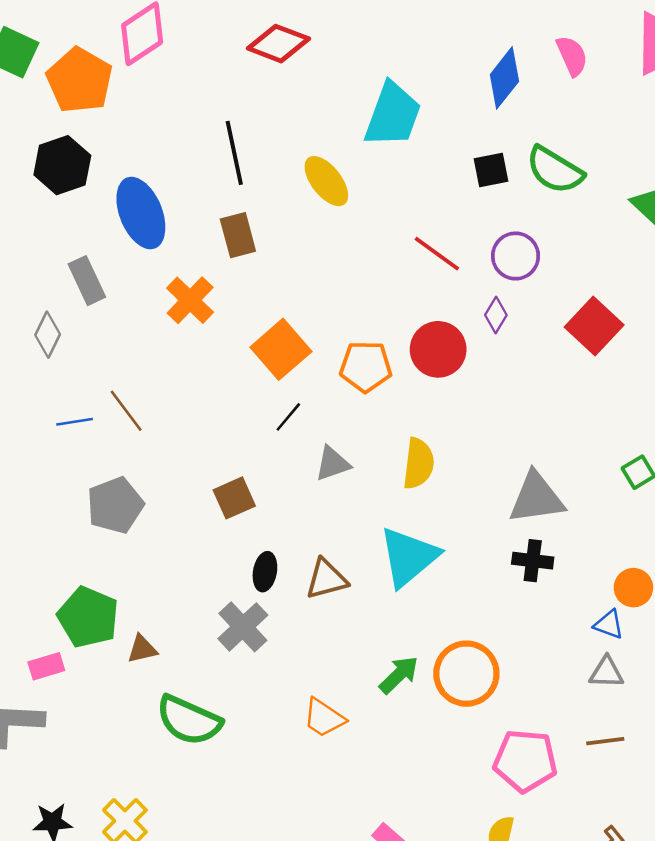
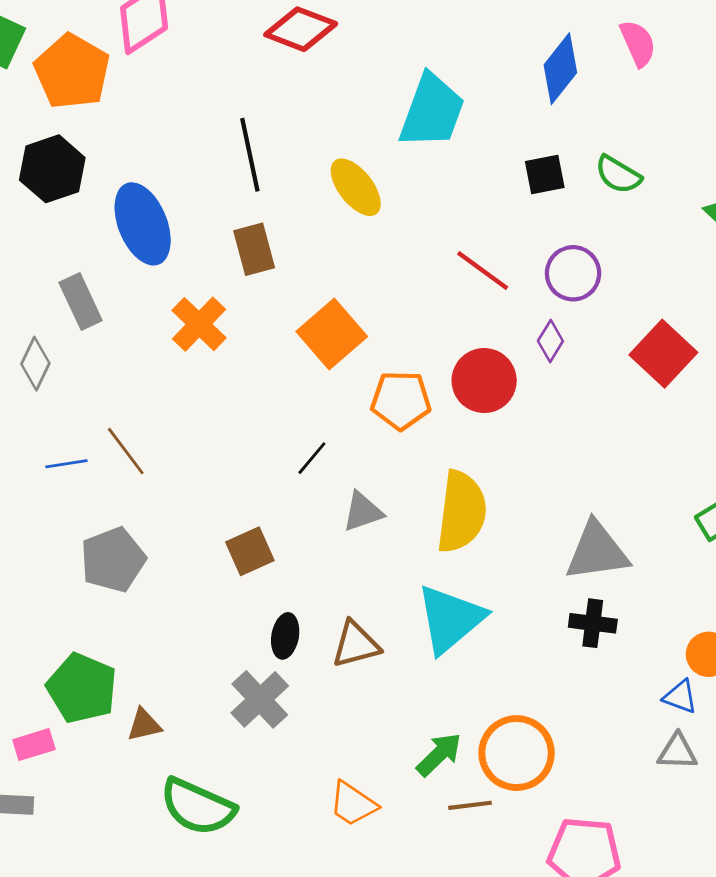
green semicircle: (555, 170) -> (618, 175), size x0.7
orange square: (281, 349) -> (332, 334), moved
yellow semicircle: (418, 464) -> (462, 512), size x1.4
brown line: (605, 741) -> (470, 805), moved

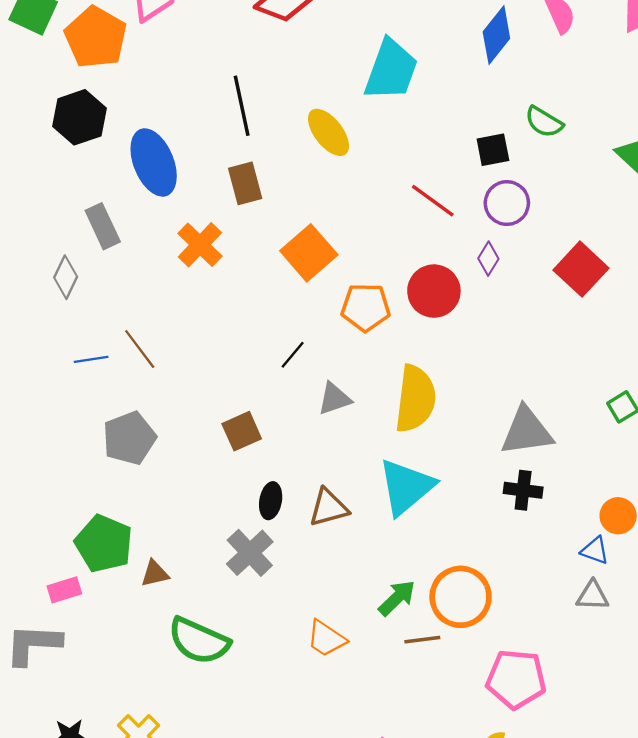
black square: (545, 175) -> (493, 150), moved

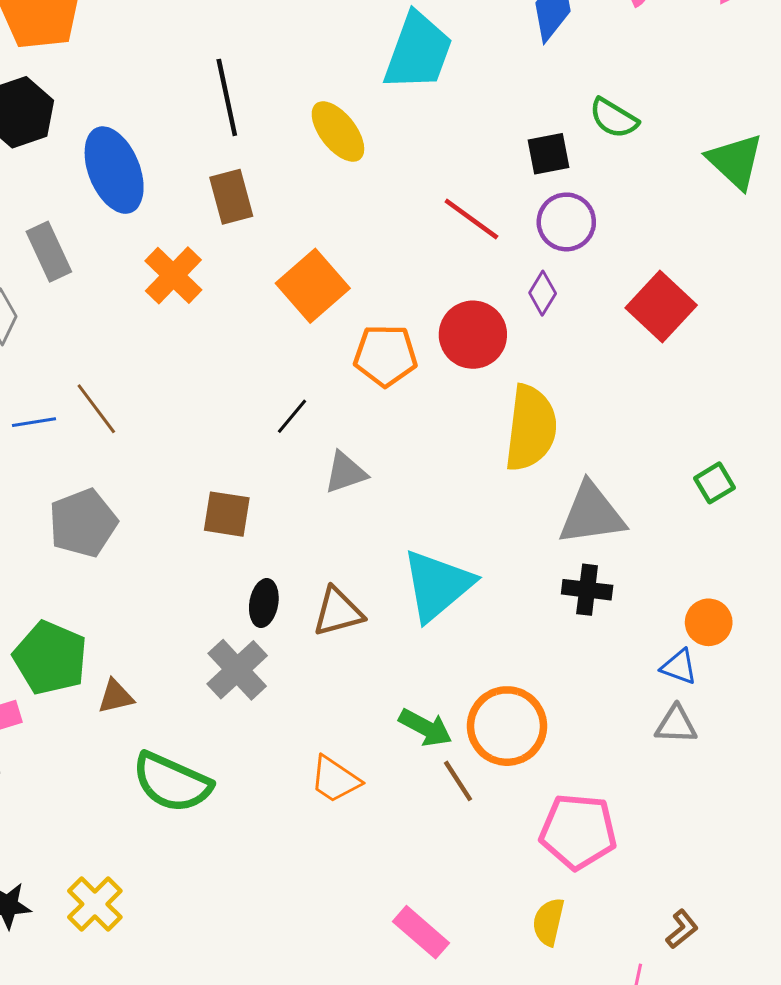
yellow semicircle: (415, 399) -> (531, 428), moved
brown square: (242, 431) -> (227, 514), turned 33
green arrow: (397, 598) -> (425, 728), turned 72
brown line: (422, 640) -> (458, 781), turned 64

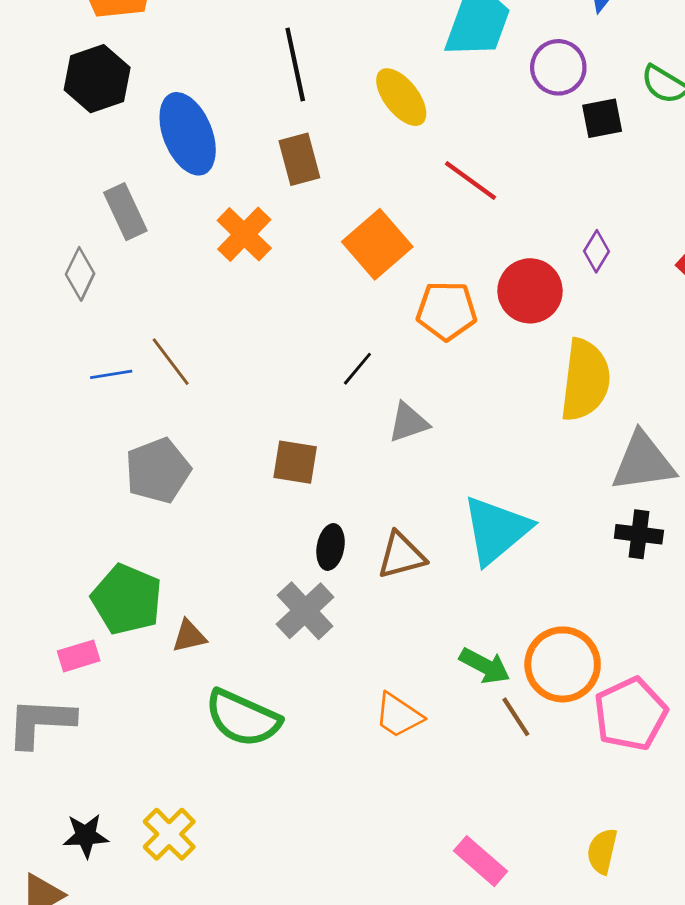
red line: (471, 219) -> (471, 181), moved
purple circle: (566, 222) -> (558, 67), moved
pink pentagon: (578, 831) -> (630, 714), moved, turned -30

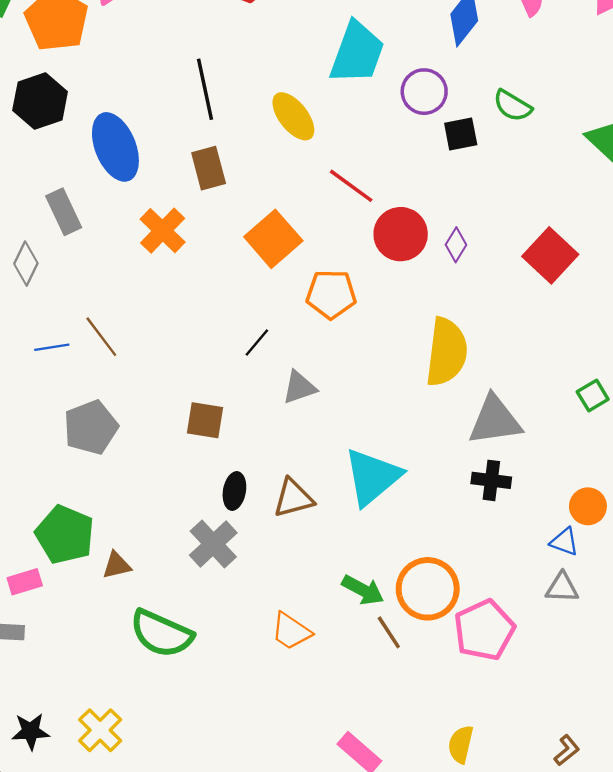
red circle: (530, 291) -> (401, 234), moved

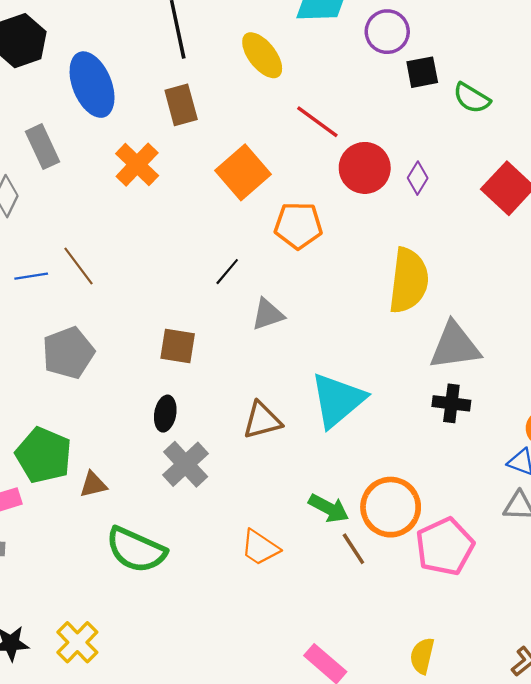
green semicircle: (513, 106) -> (472, 98), moved
black ellipse: (234, 491) -> (165, 414), moved

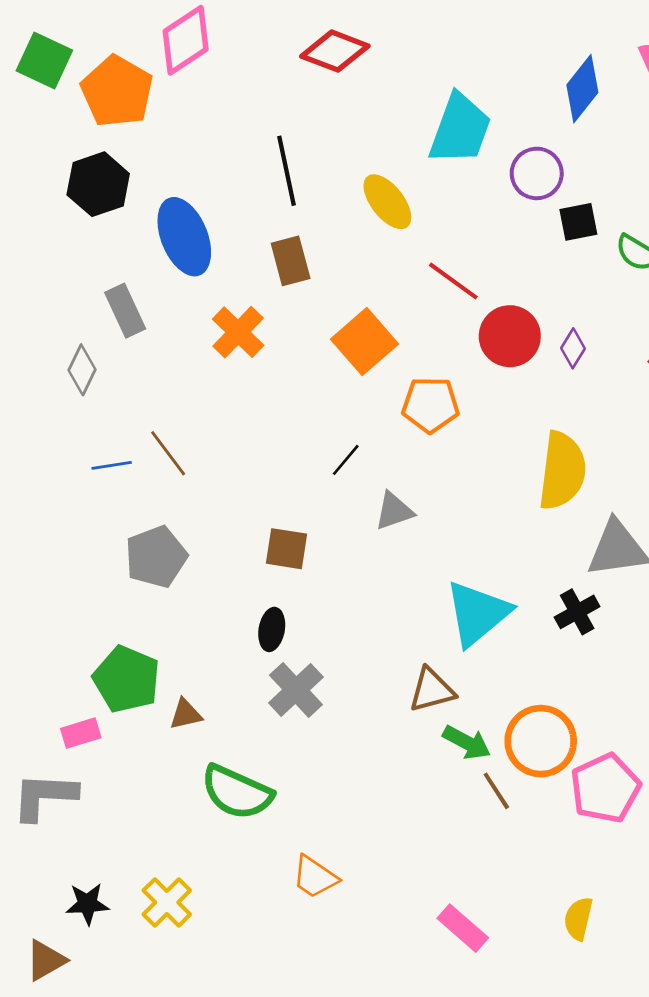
black cross: (451, 403) -> (577, 612), moved, turned -36
brown triangle: (262, 420) -> (432, 690), moved
orange trapezoid: (260, 548) -> (315, 877), moved

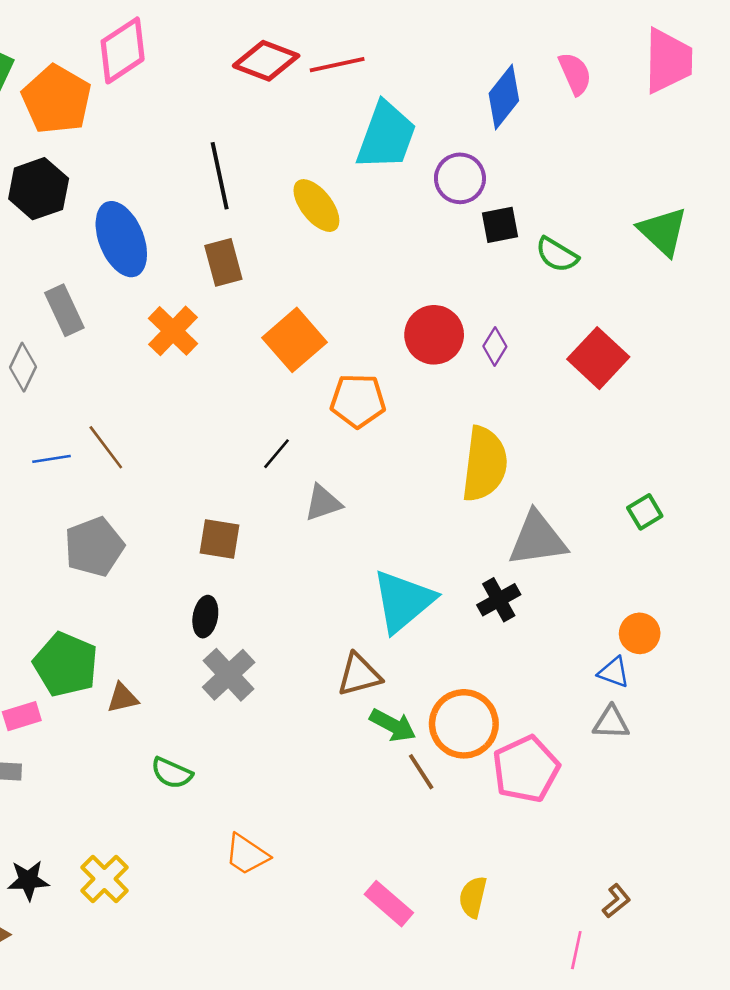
red line: (453, 281) -> (337, 65), moved, turned -48
green semicircle: (237, 792) -> (172, 773), size x0.6
yellow semicircle: (578, 919) -> (473, 897), moved

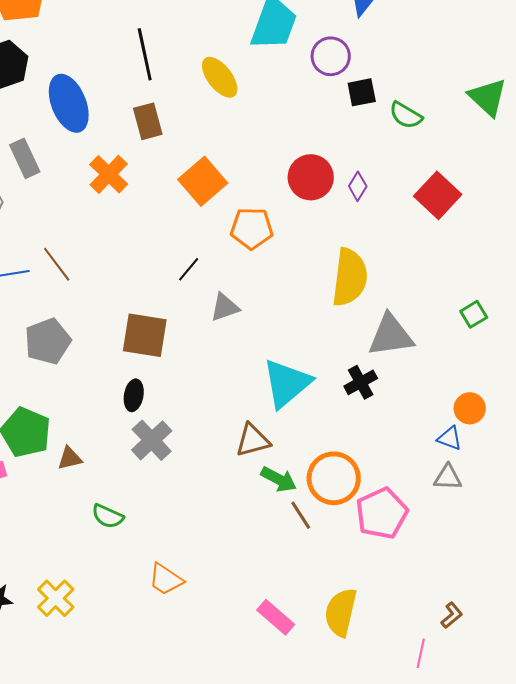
brown square: (220, 539) -> (145, 335), size x1.4
yellow semicircle: (473, 897) -> (341, 612), size x1.5

